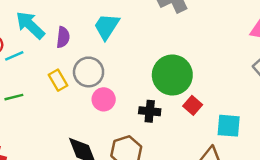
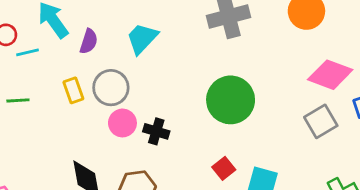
green circle: (172, 75) -> (231, 100), moved
red square: (193, 105) -> (224, 168), moved
black cross: (150, 111) -> (156, 131), moved

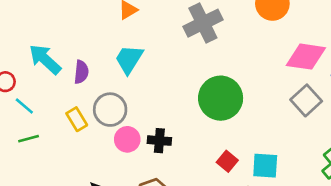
cyan line: (28, 52) -> (24, 106), moved, turned 66

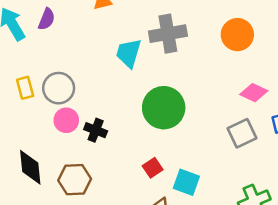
pink diamond: (306, 57) -> (254, 93), size x0.7
cyan trapezoid: (129, 59) -> (129, 53), moved, turned -32
purple semicircle: (81, 72) -> (47, 19), moved

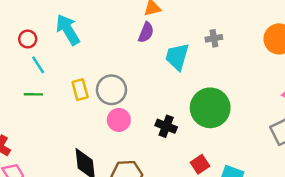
purple semicircle: (47, 19) -> (146, 32), moved
gray cross: (168, 34) -> (214, 38), size x0.5
black cross: (96, 130) -> (166, 126), moved

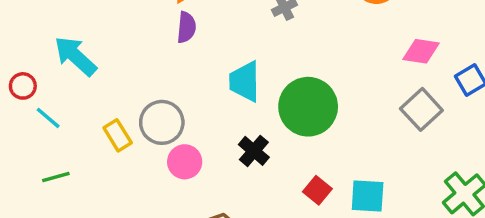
cyan trapezoid: (177, 57) -> (245, 81), moved
green line: (33, 94) -> (56, 177), moved
black cross: (166, 126) -> (254, 151), turned 36

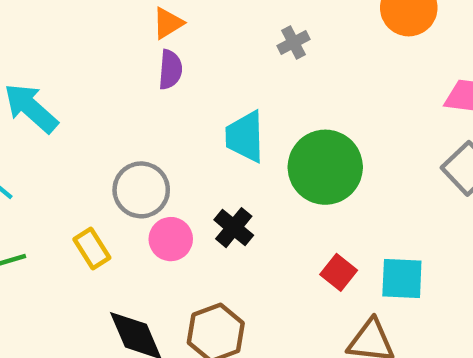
yellow rectangle: (118, 135) -> (92, 248), moved
black cross: (254, 151) -> (234, 228), moved

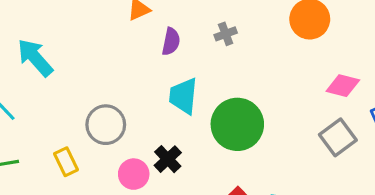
purple semicircle: (170, 70) -> (171, 42), moved
pink circle: (171, 239) -> (134, 174), moved

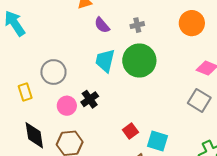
purple semicircle: (171, 42) -> (102, 25), turned 120
green circle: (237, 124) -> (139, 60), moved
gray square: (338, 137) -> (199, 100), turned -30

